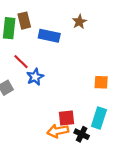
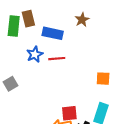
red line: (21, 62) -> (57, 59), moved, turned -49
blue star: (35, 77) -> (35, 54), moved

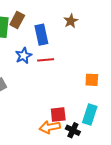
brown rectangle: (28, 19) -> (17, 20), turned 42
blue rectangle: (53, 33) -> (41, 35), turned 66

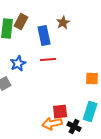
brown star: (71, 21) -> (63, 23), moved
blue star: (23, 56) -> (18, 64), moved

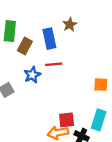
brown rectangle: (21, 22) -> (25, 46), moved
blue star: (18, 64) -> (32, 75), moved

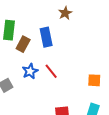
brown star: (70, 25) -> (65, 13), moved
red line: (54, 64) -> (51, 71), moved, turned 56

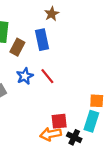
brown star: (65, 13) -> (52, 14), moved
orange square: (94, 80) -> (97, 101), moved

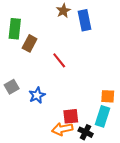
blue rectangle: (42, 40) -> (84, 20), moved
blue star: (25, 76) -> (37, 95), moved
red line: (47, 76) -> (59, 60), moved

